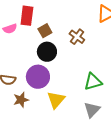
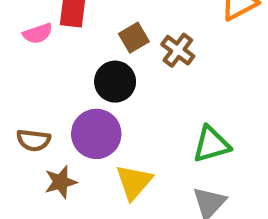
brown square: (45, 31) -> (134, 38), moved

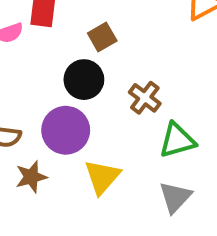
brown cross: (178, 50) -> (145, 98), moved

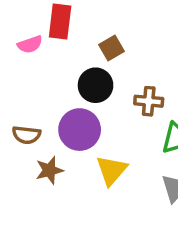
brown cross: (145, 98) -> (149, 101), turned -32

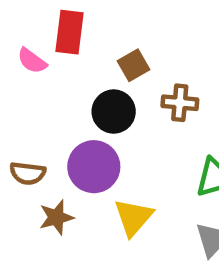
pink semicircle: (30, 44) -> (32, 61), turned 55
brown cross: (149, 101) -> (180, 103), moved

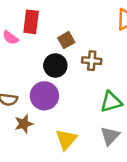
yellow triangle: (133, 217) -> (66, 139), moved

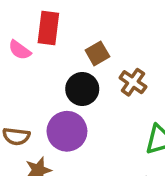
brown cross: (92, 61) -> (133, 82), turned 30

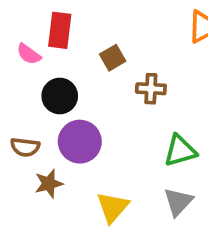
brown cross: (133, 82) -> (151, 89), turned -32
black circle: (82, 89) -> (60, 96), moved

